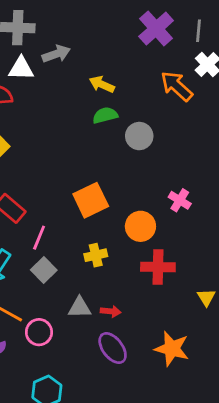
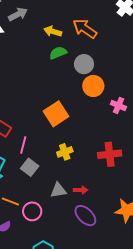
orange arrow: (177, 86) -> (85, 29), moved
orange circle: (140, 226) -> (93, 86), moved

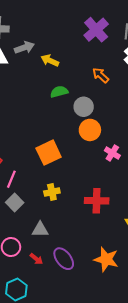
orange arrow: (85, 29) -> (101, 75), moved, size x0.7
yellow arrow: (53, 31) -> (50, 60), moved
red arrow: (81, 190) -> (36, 259), moved, turned 32

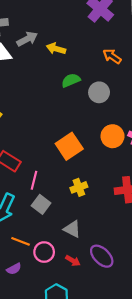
orange circle: (90, 130) -> (112, 136), moved
gray triangle: (40, 230) -> (72, 229), turned 36

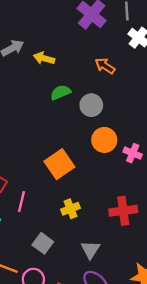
orange circle: (112, 136) -> (104, 140), moved
gray square: (41, 204) -> (43, 243), moved
gray triangle: (72, 229) -> (90, 250), moved, turned 36

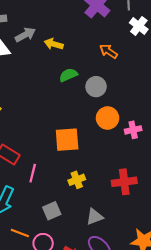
pink cross: (133, 153) -> (133, 130), turned -35
orange square: (59, 164) -> (67, 140), turned 30
gray square: (43, 243) -> (52, 211), turned 30
gray triangle: (90, 250) -> (95, 217), turned 36

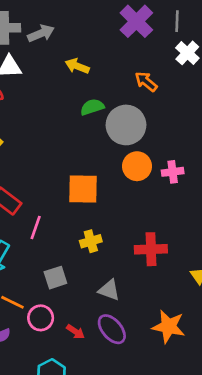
gray arrow: (25, 35) -> (41, 33), moved
gray circle: (96, 87) -> (126, 125), size x1.5
pink cross: (133, 130) -> (173, 172), moved
gray triangle: (95, 217) -> (109, 290), turned 36

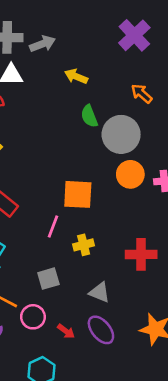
green semicircle: (92, 107) -> (89, 116), turned -95
pink line: (36, 227) -> (53, 227), moved

